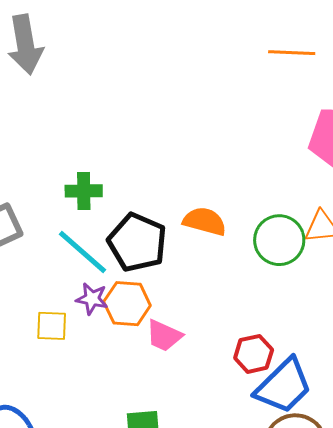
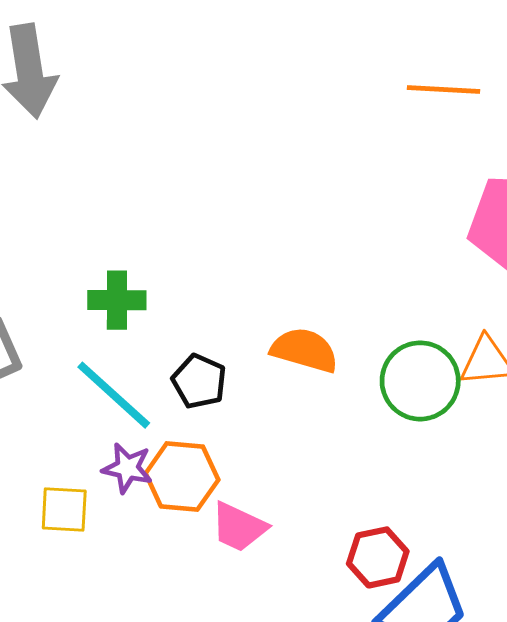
black pentagon: (137, 242) -> (199, 381), size x0.6

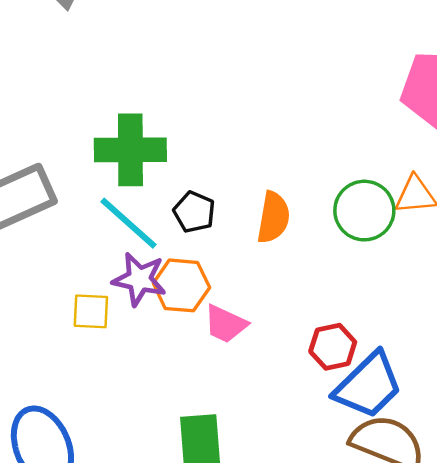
green cross: (117, 300) -> (130, 150), size x1.6
orange semicircle: (304, 350) -> (273, 217), moved, turned 84
purple star: (127, 468) -> (139, 279), size x1.4

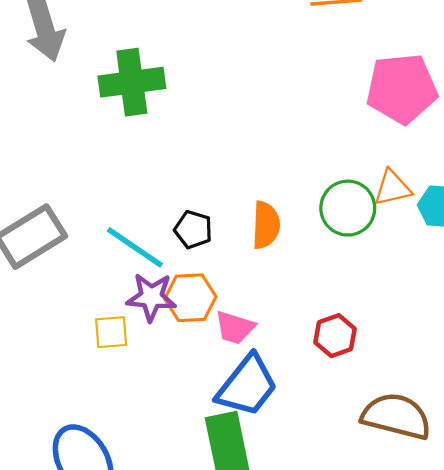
green cross: (130, 150) -> (132, 82), moved
blue trapezoid: (368, 385) -> (247, 386), moved

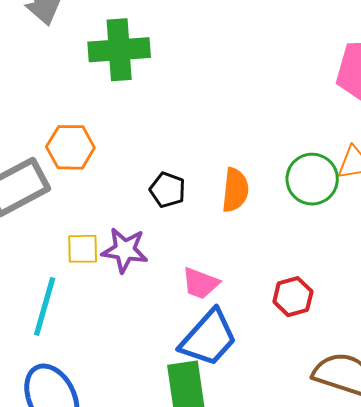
cyan line: (135, 247) -> (45, 306), moved, turned 68
orange hexagon: (190, 298) -> (70, 147), moved
yellow square: (111, 332) -> (83, 249), moved

